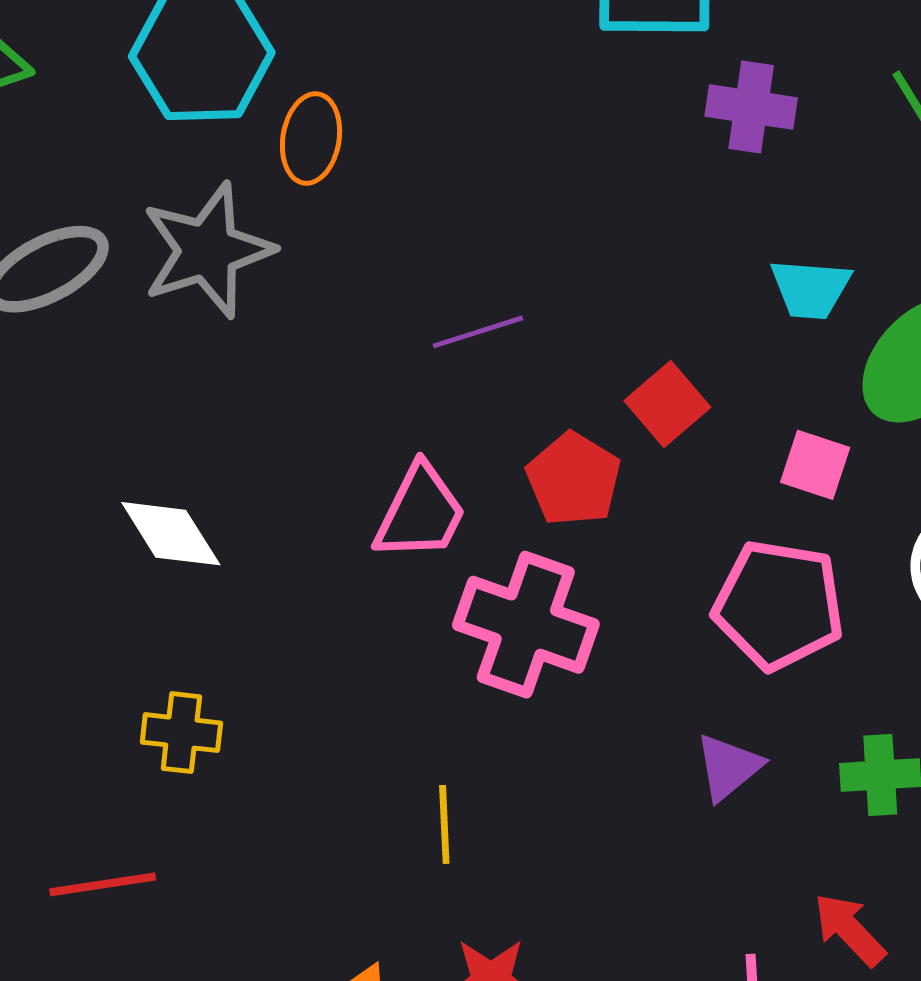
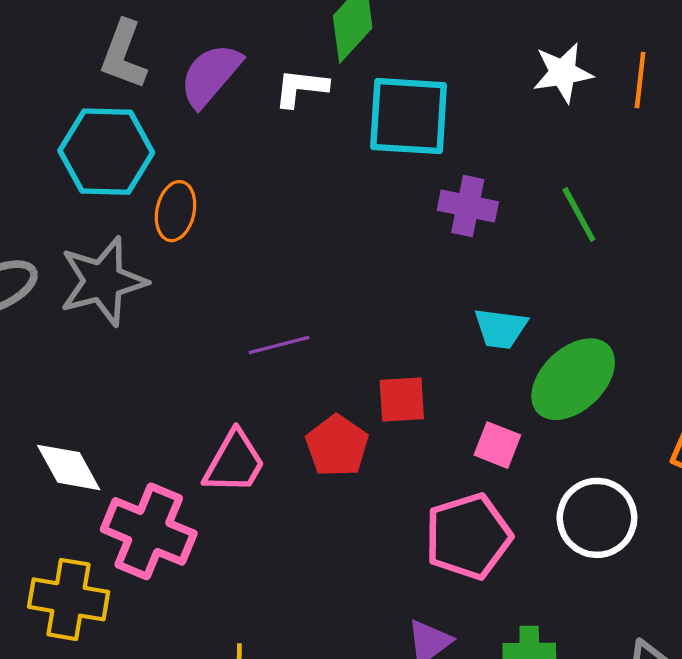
red square: (667, 404) -> (402, 399), turned 34
pink pentagon: (779, 605) -> (468, 536), turned -30
pink cross: (526, 625) -> (149, 531), moved
yellow cross: (181, 733) -> (69, 599), size x1.5

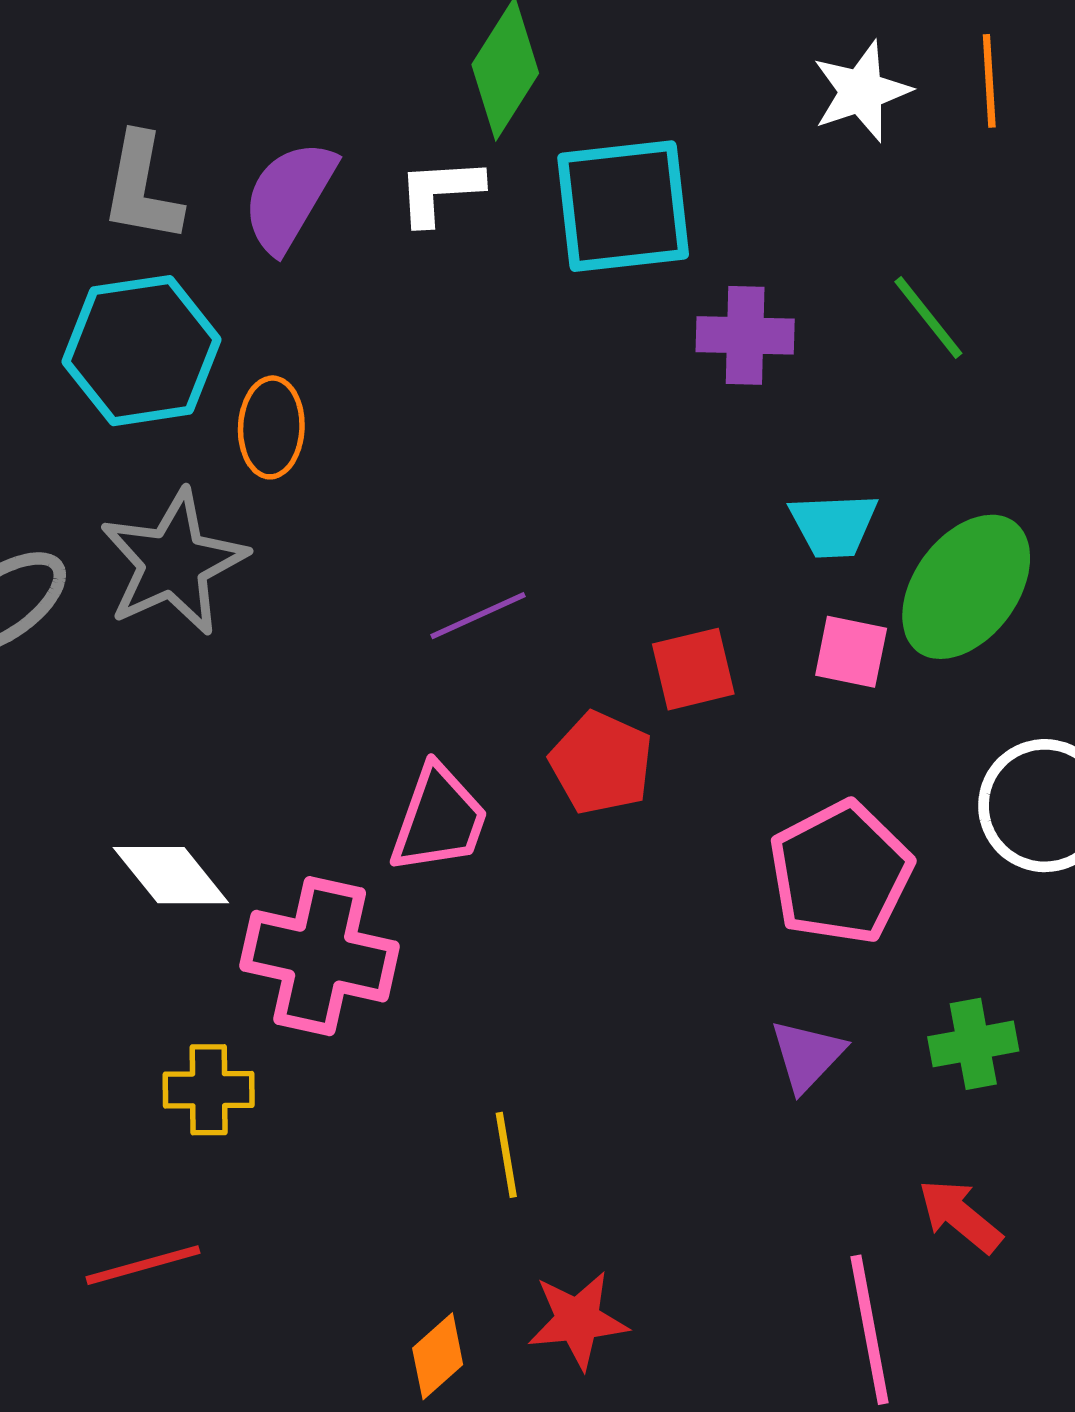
pink square: (497, 445) -> (851, 652), moved
yellow cross: (69, 599) -> (209, 1090), size x0.7

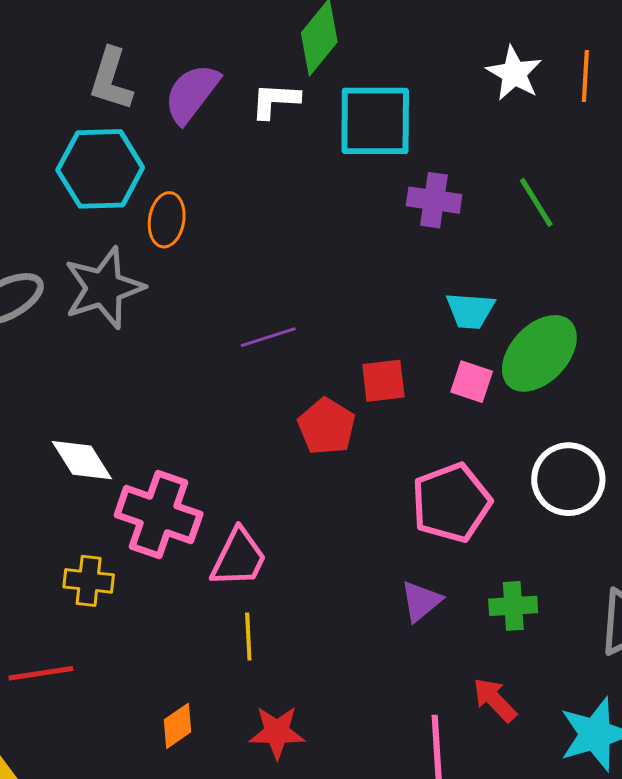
white star: (861, 91) -> (514, 73), turned -30
pink trapezoid: (439, 819) -> (239, 558), moved
orange diamond: (438, 1356) -> (178, 726), moved

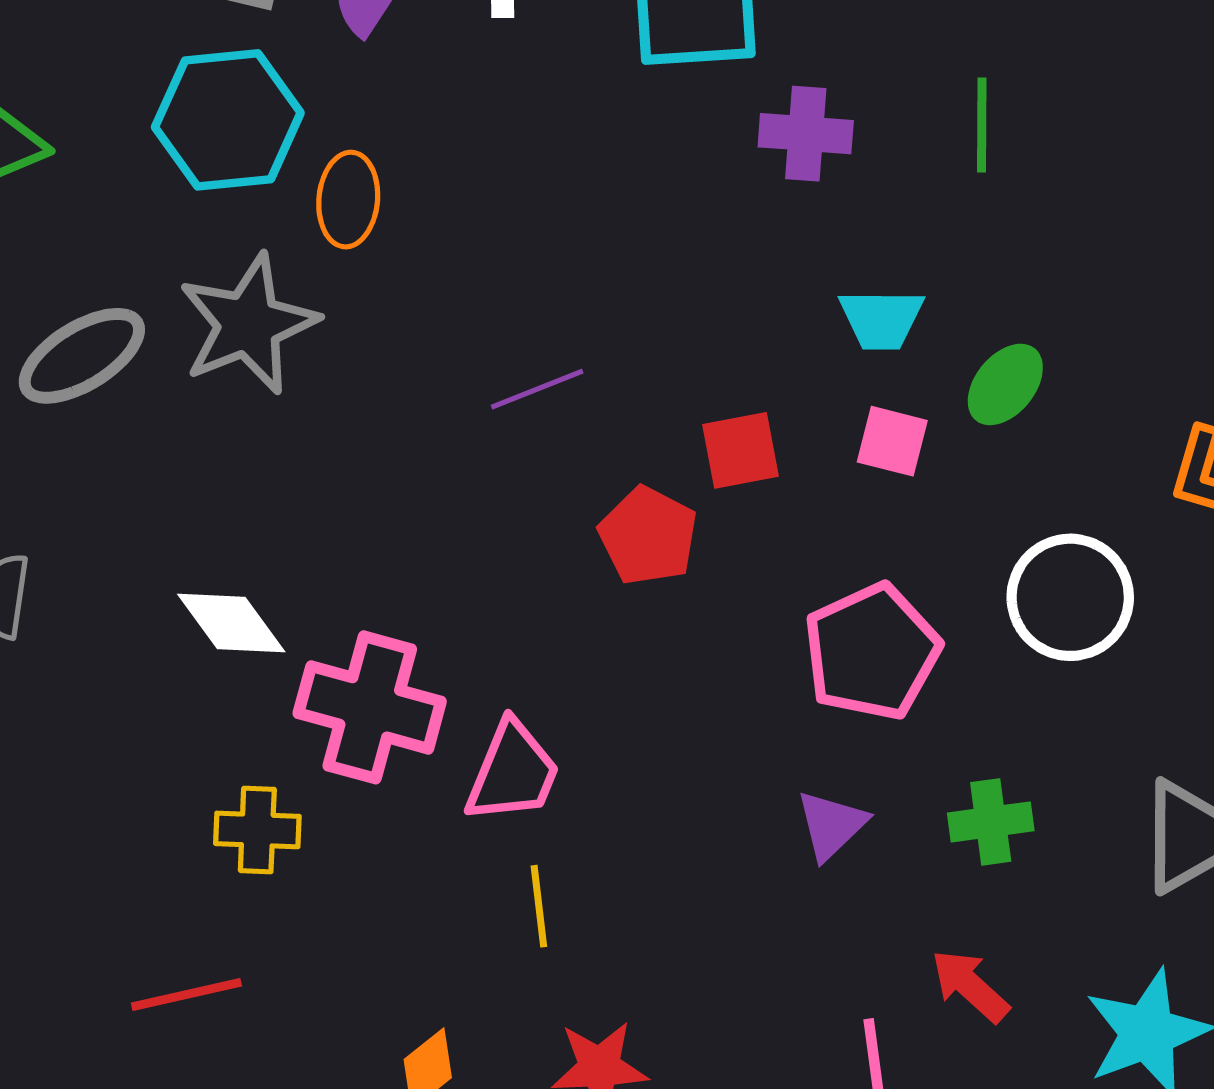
green line: (536, 202) -> (982, 125), turned 36
green ellipse: (539, 353) -> (1005, 384), size x0.6

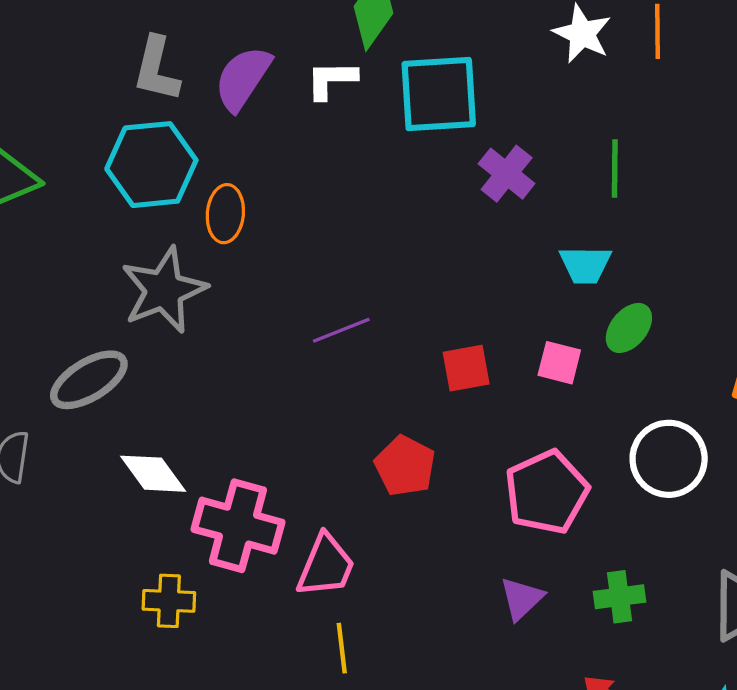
purple cross: (806, 134) -> (507, 174), turned 34
cyan trapezoid: (881, 319) -> (585, 265), moved
gray ellipse: (82, 356) -> (89, 380), moved
red pentagon: (648, 536) -> (405, 466), moved

